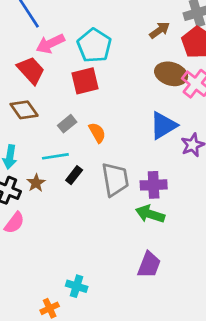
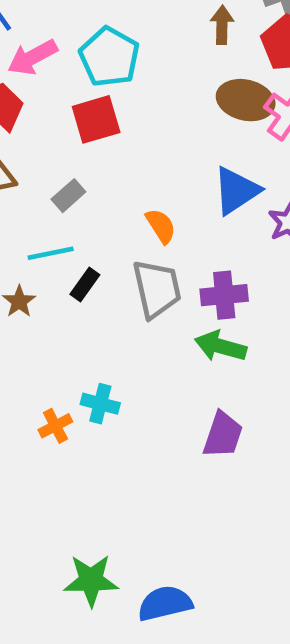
brown arrow: (160, 30) -> (222, 25), turned -50
orange semicircle: (97, 133) -> (161, 226), moved
cyan cross: (77, 286) -> (100, 404), moved
orange cross: (50, 308) -> (55, 426), moved

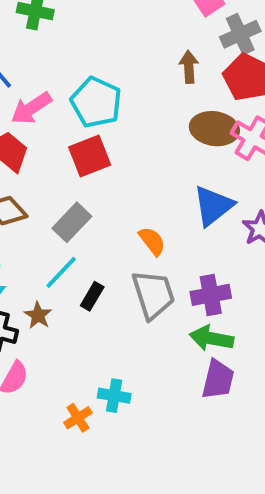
gray rectangle: (68, 196) -> (72, 222), size x1.4
cyan line: (51, 253) -> (61, 272), turned -30
purple trapezoid: (223, 435) -> (218, 379), moved

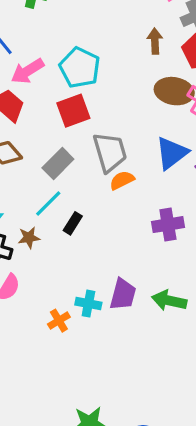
orange semicircle: (152, 241) -> (122, 180), turned -80
gray trapezoid: (153, 294) -> (110, 152), moved
brown star: (38, 315) -> (29, 238), turned 30
green arrow: (211, 338) -> (169, 301), moved
purple trapezoid: (218, 379) -> (123, 294), moved

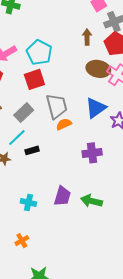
black rectangle: (73, 223) -> (32, 150), turned 40
cyan cross: (88, 304) -> (28, 203), moved
orange cross: (59, 321) -> (22, 241), moved

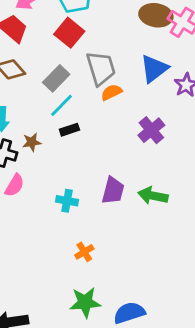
red square: (34, 79) -> (69, 33), turned -30
cyan line: (17, 138) -> (62, 105), moved
purple cross: (92, 153) -> (151, 130), turned -30
orange cross: (22, 241) -> (84, 252), moved

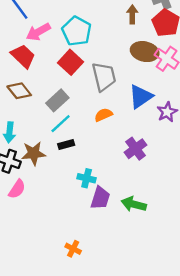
gray trapezoid: (101, 68) -> (104, 77), moved
brown star: (32, 142) -> (34, 153), size x1.5
cyan cross: (67, 201) -> (87, 178), moved
orange cross: (84, 252) -> (73, 249), turned -35

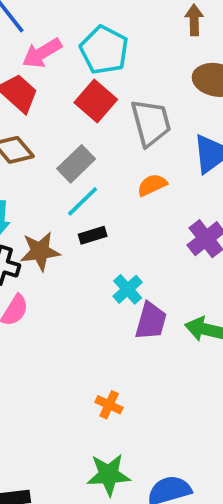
cyan cross: (87, 178) -> (128, 289), turned 36

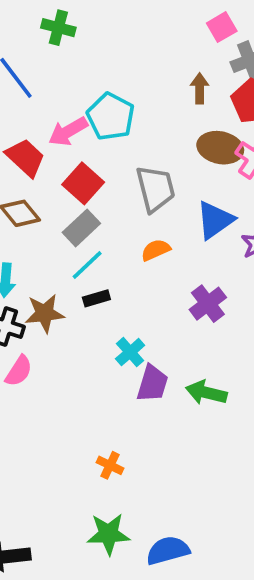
pink arrow: (42, 53) -> (68, 131), moved
red square: (96, 101) -> (83, 183), moved

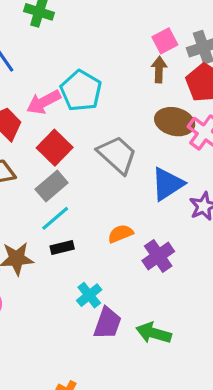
pink square: (222, 27) -> (165, 41), moved
gray trapezoid: (155, 189) -> (117, 155), turned -36
orange semicircle: (156, 250) -> (121, 234), moved

